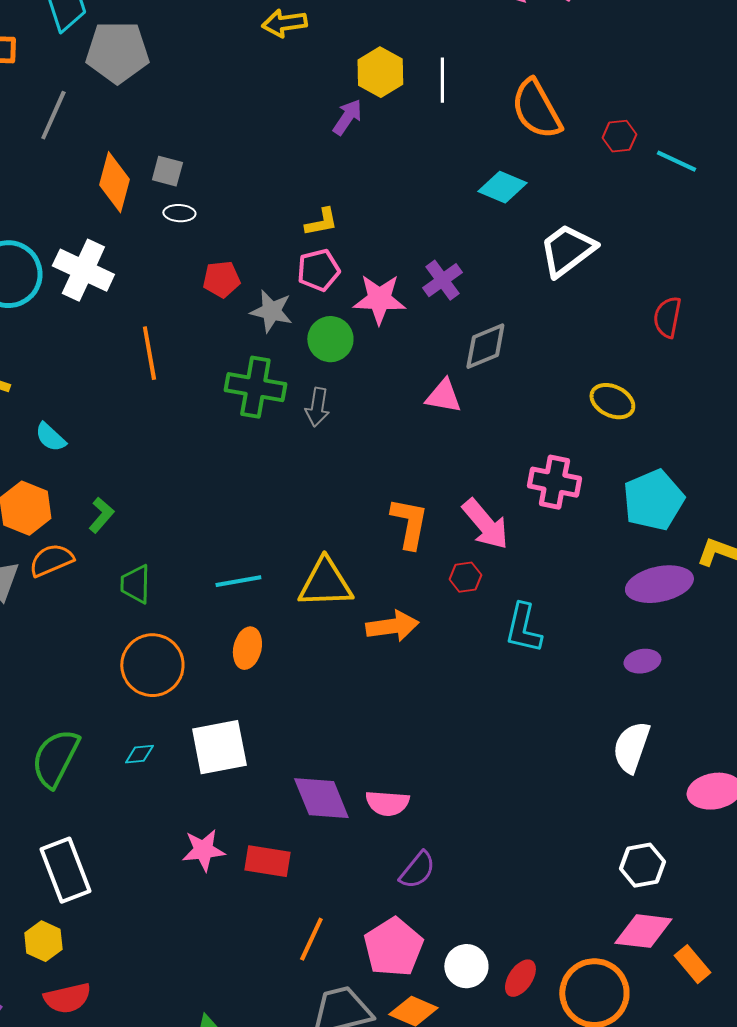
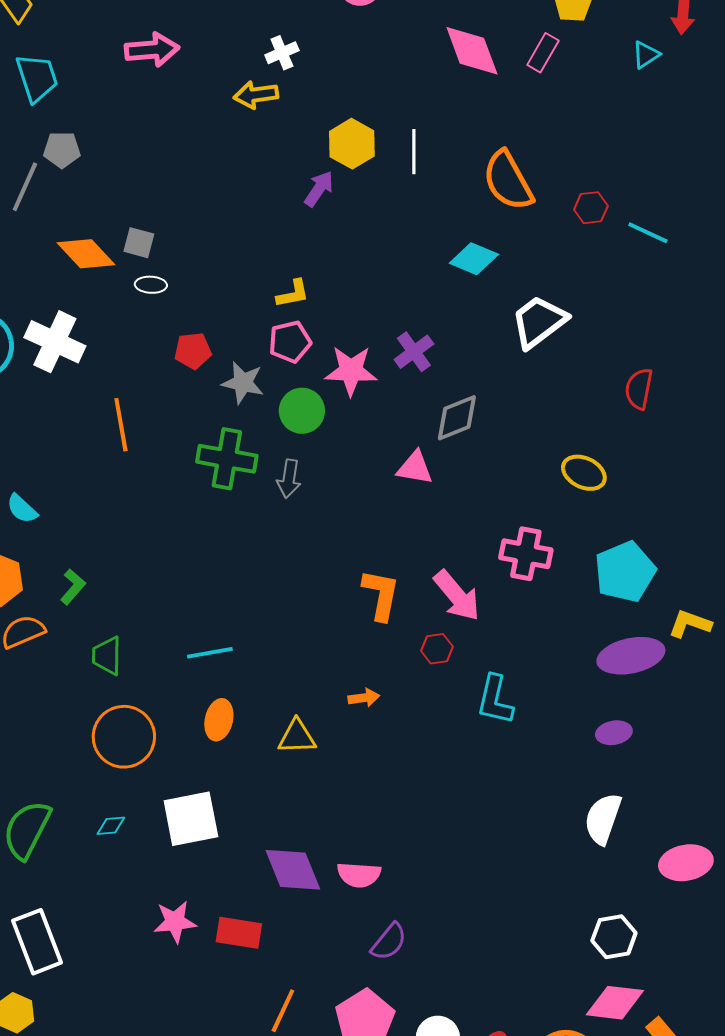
gray pentagon: (117, 52) -> (62, 150), moved, size x0.6
orange diamond: (114, 182) -> (86, 254), turned -58
yellow triangle: (325, 583) -> (297, 737), moved, size x0.7
orange arrow: (392, 626) -> (364, 698), size x0.6

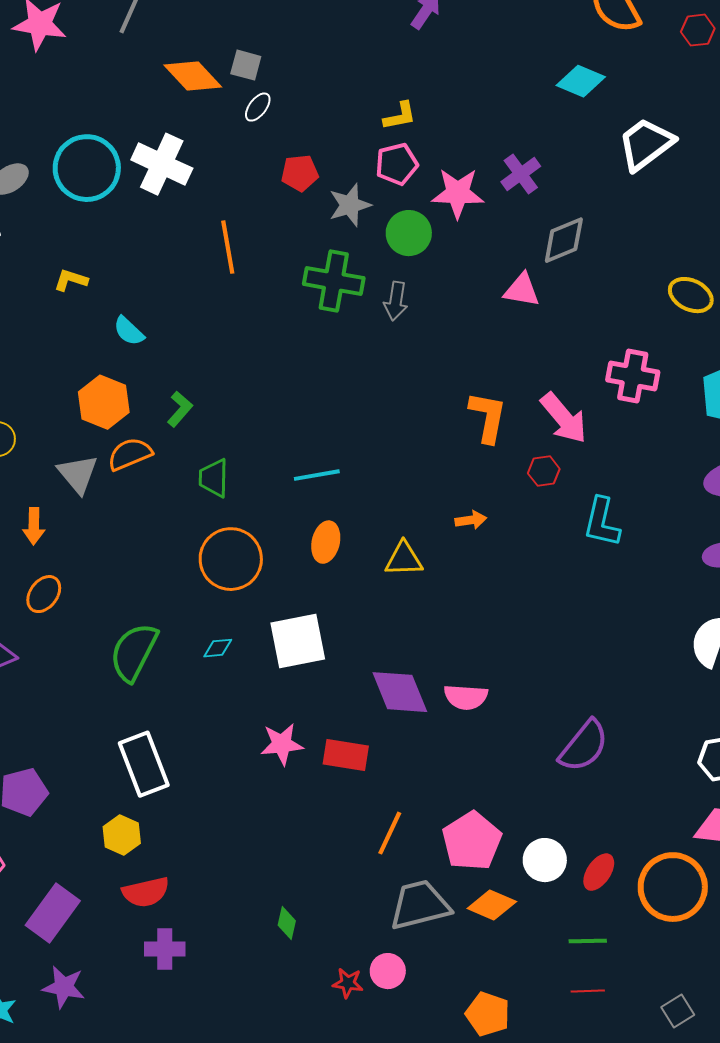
white ellipse: (151, 285) -> (258, 107), turned -56
gray star: (243, 383) -> (350, 205), turned -30
purple semicircle: (389, 942) -> (584, 746), moved, size x1.4

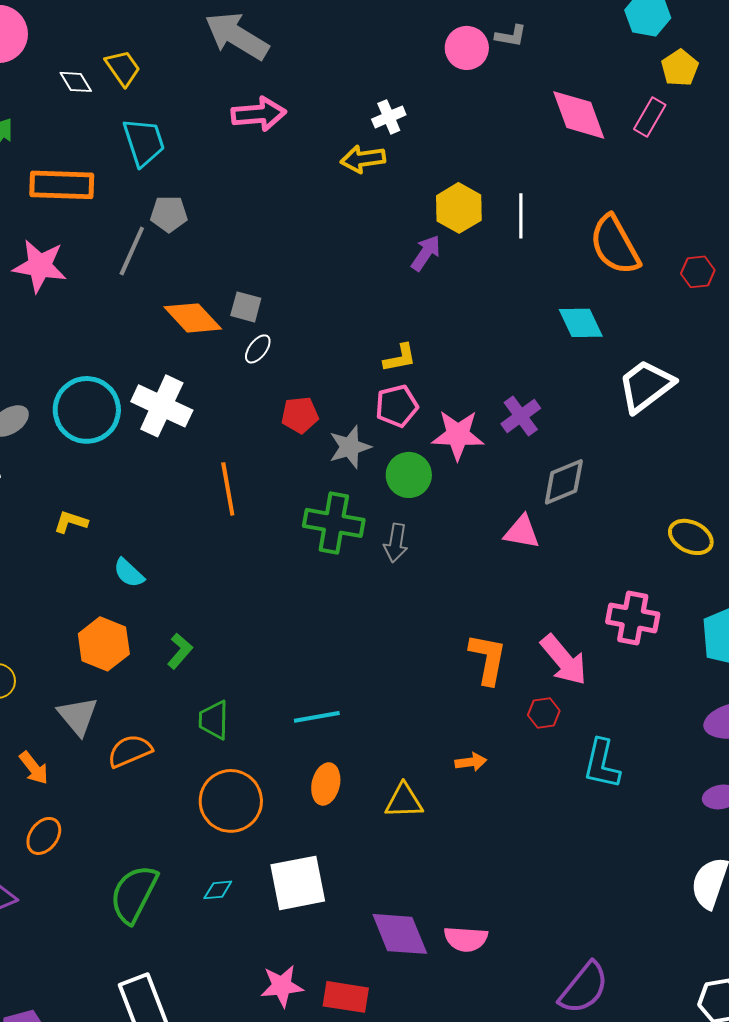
cyan diamond: (581, 81) -> (581, 323), turned 42
orange semicircle: (130, 454) -> (130, 751), moved
orange arrow: (34, 526) -> (34, 768), turned -39

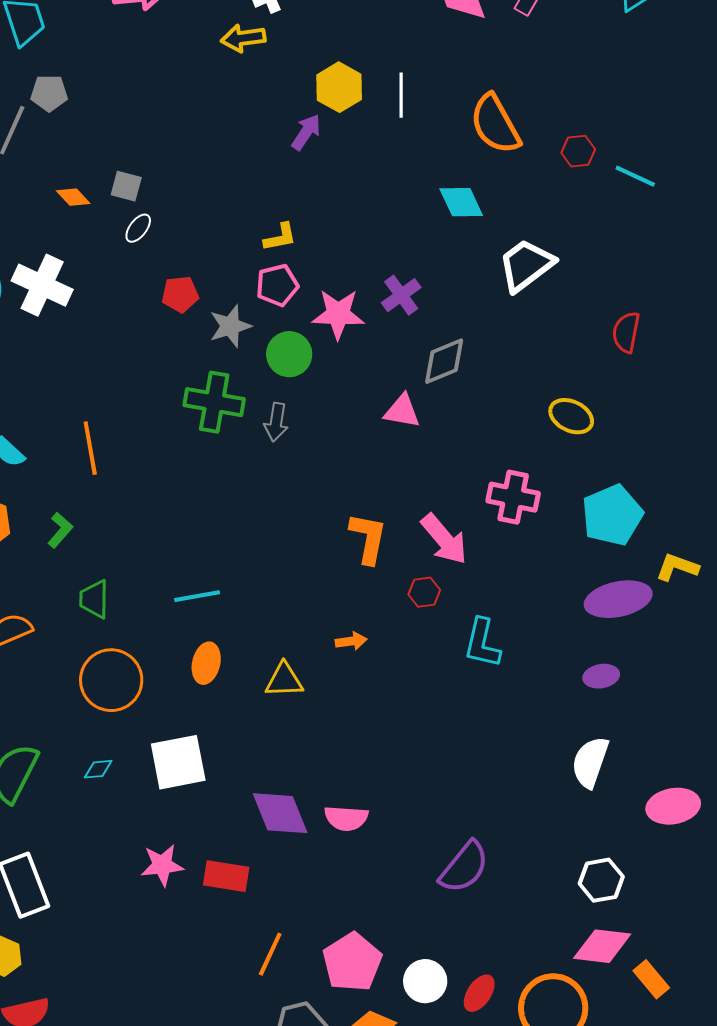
orange diamond: (193, 318) -> (73, 197), size x0.6
orange line: (228, 489) -> (90, 448), moved

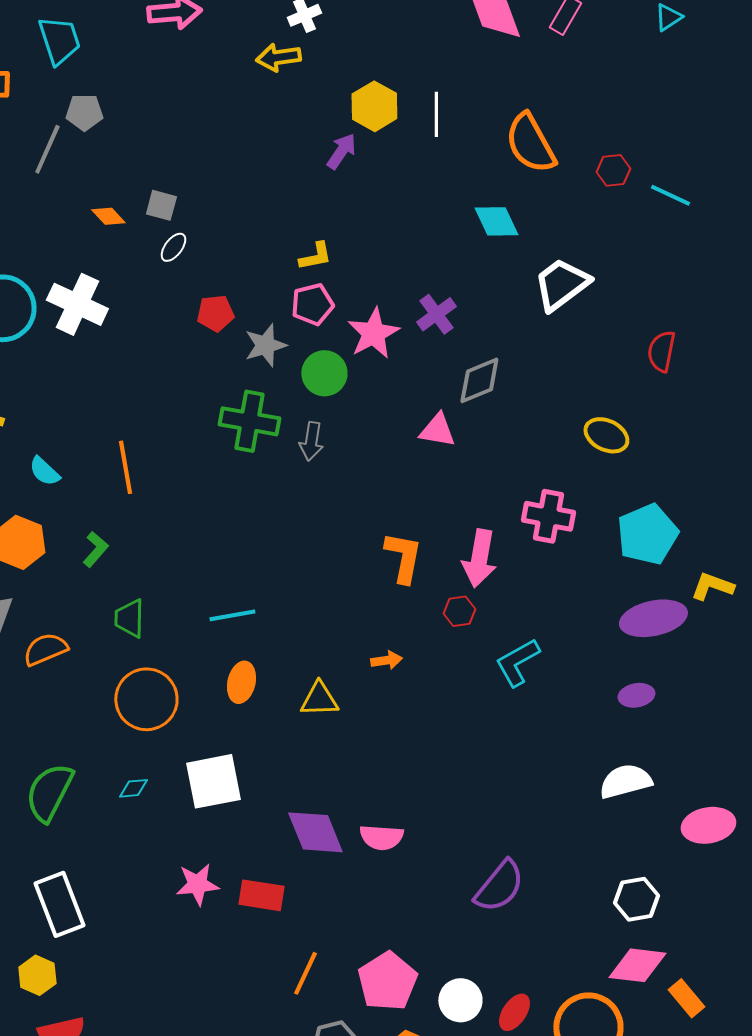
pink star: (338, 314) -> (373, 333), turned -30
pink arrow: (444, 539) -> (479, 558), turned 50
cyan L-shape: (482, 643) -> (517, 662), turned 48
white semicircle: (590, 762) -> (625, 781), turned 56

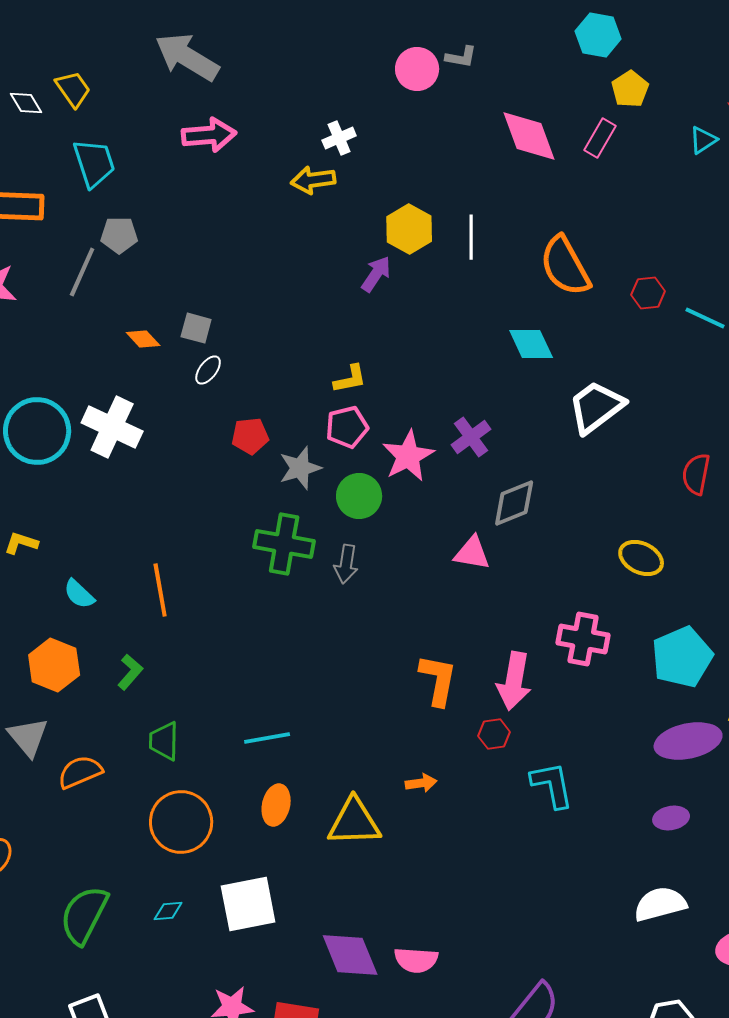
cyan L-shape: (517, 662) -> (552, 785), turned 108
yellow triangle: (319, 699) -> (354, 822), size x1.4

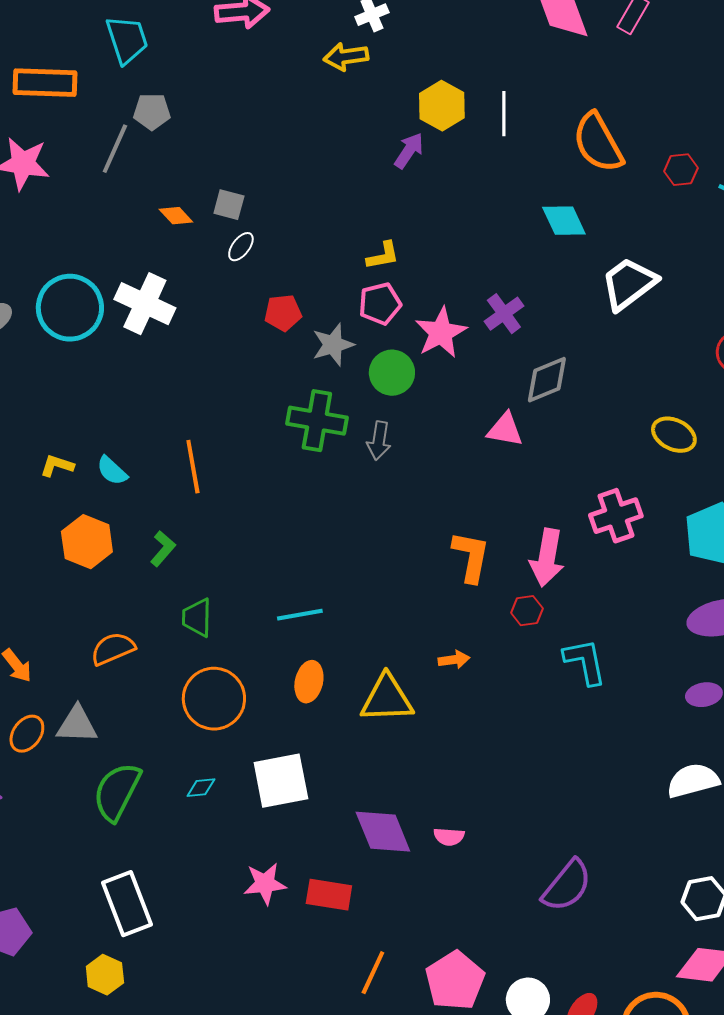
yellow L-shape: (21, 543) -> (57, 466), moved
pink cross: (583, 639) -> (616, 516), turned -30
gray triangle: (28, 737) -> (77, 725), moved, turned -48
pink semicircle: (416, 960) -> (449, 837), size x0.7

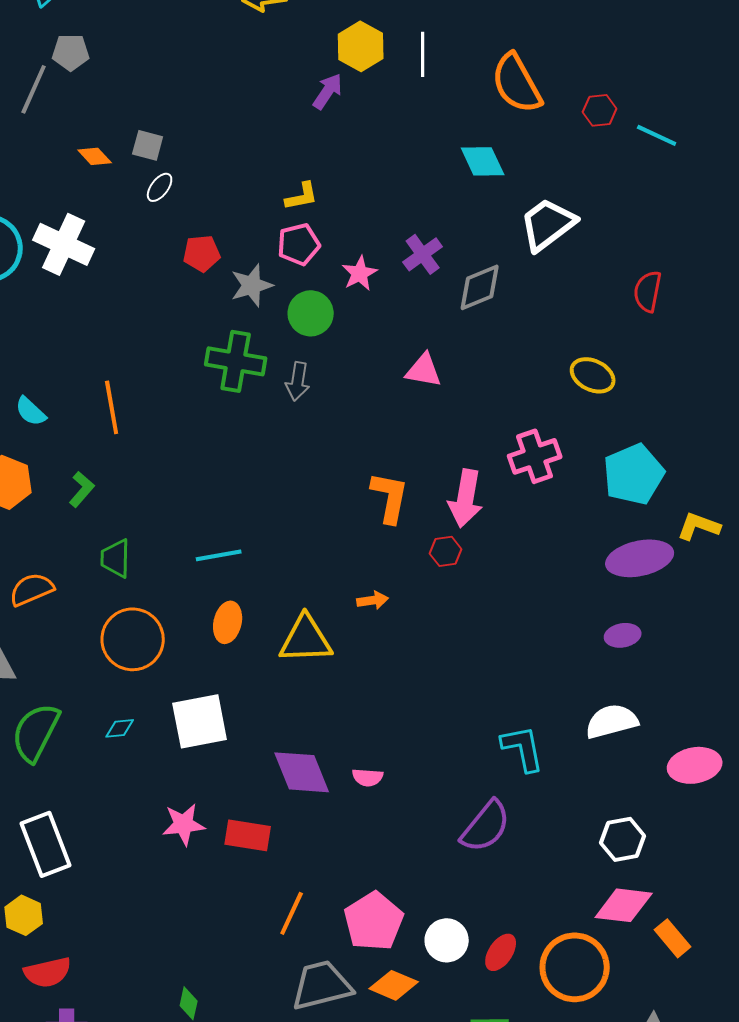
pink star: (441, 333) -> (360, 273), size x0.7
gray diamond: (547, 380) -> (480, 287), moved
cyan L-shape: (585, 662) -> (523, 748), moved

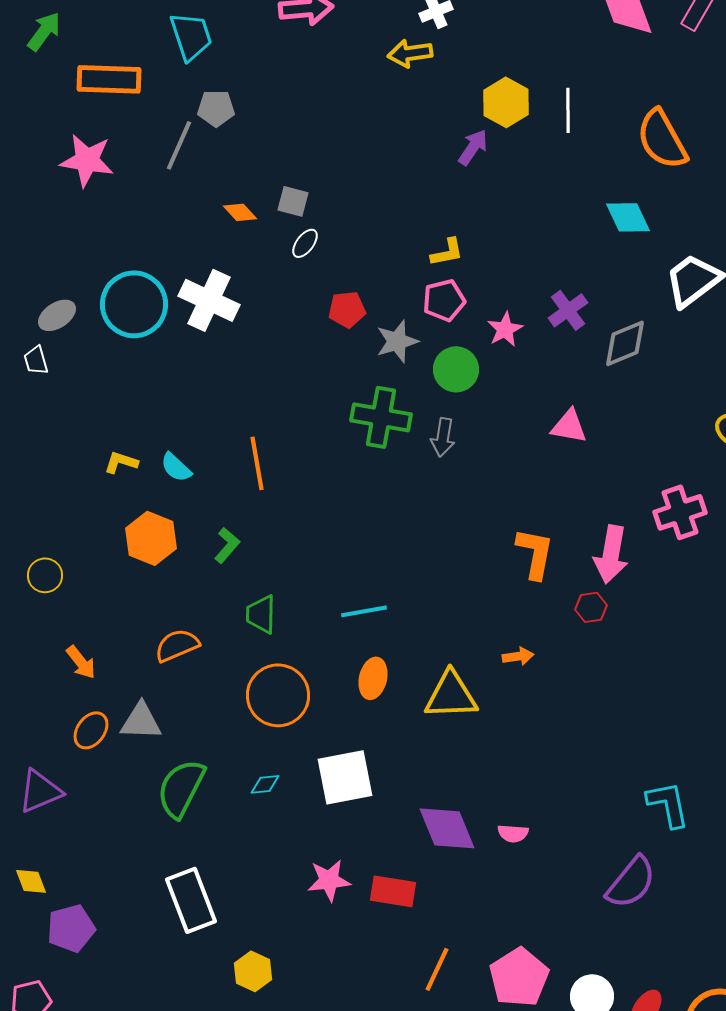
yellow hexagon: (24, 915) -> (253, 971), moved

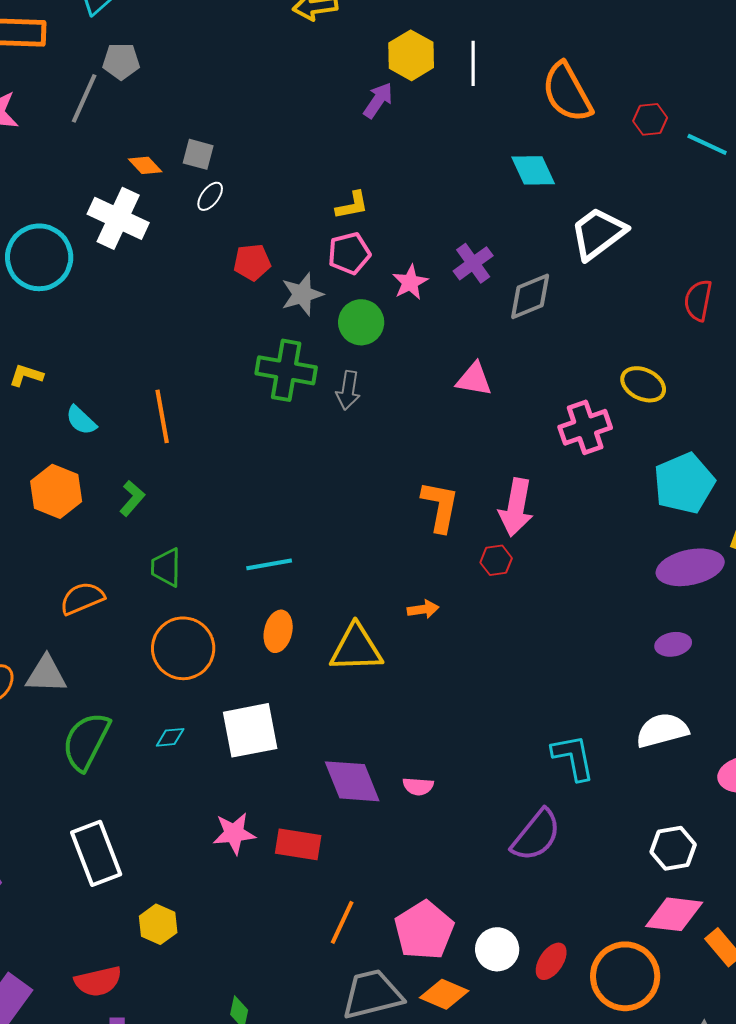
white cross: (209, 300) -> (118, 218), moved
yellow L-shape: (121, 462) -> (26, 375), moved
pink cross: (680, 512) -> (585, 427), moved

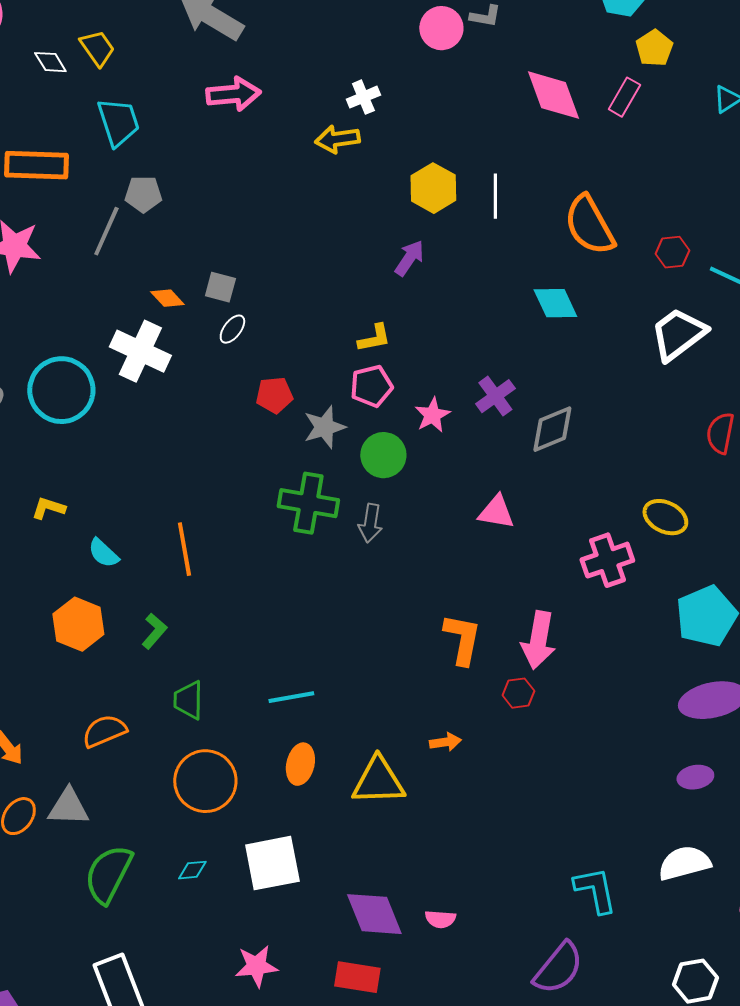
purple arrow: (378, 100) -> (409, 258), moved
white trapezoid: (598, 233) -> (678, 334), moved
red rectangle: (298, 844) -> (357, 977), moved

